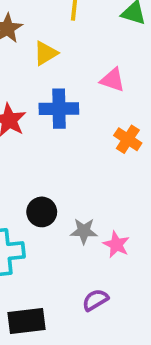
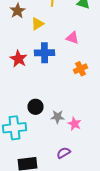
orange cross: (128, 139) -> (80, 69), turned 32

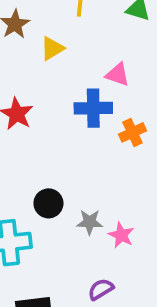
blue cross: (44, 53) -> (93, 108), moved

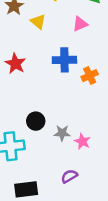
yellow triangle: (52, 48) -> (38, 22), turned -49
pink triangle: (118, 75) -> (80, 24), moved, turned -42

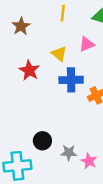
yellow triangle: (38, 22) -> (59, 54), moved
red star: (15, 64) -> (29, 70), moved

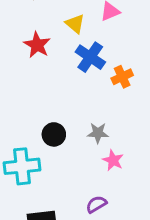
blue cross: (71, 80) -> (90, 57), turned 35
gray star: (69, 153) -> (98, 133), moved

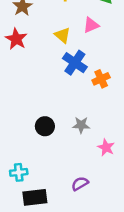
red star: (37, 45) -> (16, 39), moved
pink star: (113, 160) -> (106, 147), moved
cyan cross: (22, 166) -> (19, 172), moved, size x0.6

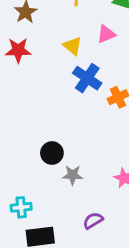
red star: (16, 39) -> (18, 50), turned -30
gray star: (81, 125) -> (73, 175), moved

